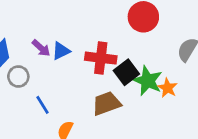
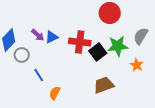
green star: (148, 81) -> (118, 46), moved, turned -30
orange star: (168, 88) -> (137, 65), moved
brown trapezoid: (106, 103) -> (104, 85), moved

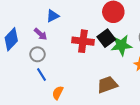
blue triangle: (52, 37) -> (53, 16), moved
black square: (98, 52) -> (106, 38), moved
gray circle: (22, 55) -> (37, 54), moved

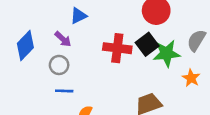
blue line: (42, 75) -> (64, 91), turned -56

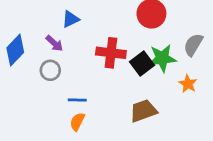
black square: (147, 44) -> (142, 64), moved
blue line: (64, 91) -> (77, 100), moved

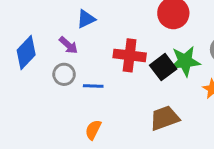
blue line: (77, 100) -> (93, 86), moved

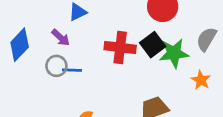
black square: (163, 67) -> (153, 45), moved
blue line: (93, 86) -> (72, 70), moved

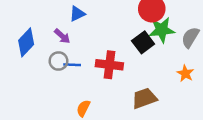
red cross: (120, 47) -> (109, 65), moved
green star: (174, 53) -> (162, 30), moved

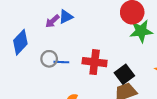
purple arrow: (62, 36) -> (52, 21), moved, turned 96
black square: (143, 42) -> (124, 74), moved

